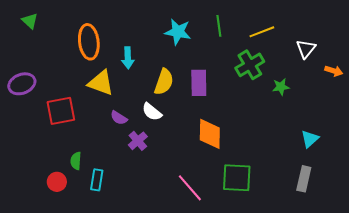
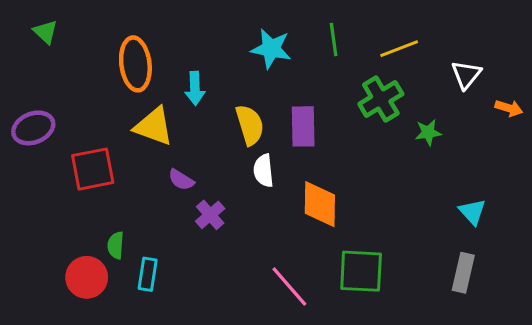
yellow semicircle: (164, 82) -> (250, 125), turned -36
white semicircle: (152, 112) -> (263, 171), moved, turned 45
cyan triangle: (310, 139) -> (472, 212), turned -30
red circle: (57, 182) -> (87, 277), size x1.4

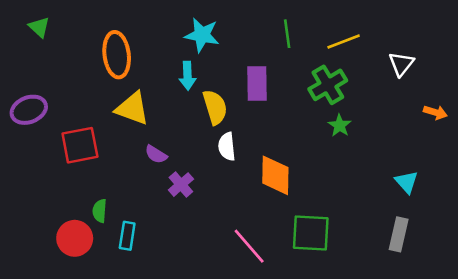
cyan star: (271, 49) -> (202, 35), moved
cyan arrow: (195, 88) -> (187, 76), moved
orange arrow: (509, 108) -> (435, 112), moved
purple rectangle: (303, 126) -> (257, 84), moved
green star: (428, 133) -> (340, 126), moved, turned -30

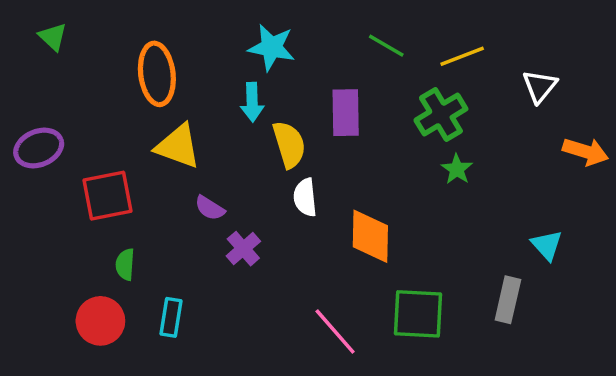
green line: (287, 34) -> (386, 46), turned -52
orange arrow: (435, 112) -> (586, 152), size x1.4
green semicircle: (100, 211) -> (125, 264), moved
gray rectangle: (399, 234) -> (508, 300), moved

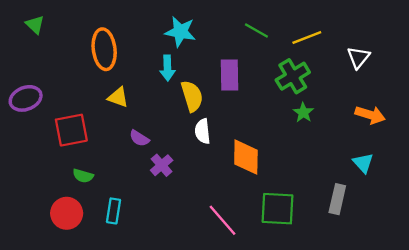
yellow triangle: (178, 146) -> (118, 97), size x0.7
orange arrow: (586, 152) -> (370, 115), moved
green semicircle: (125, 264) -> (83, 176), turned -78

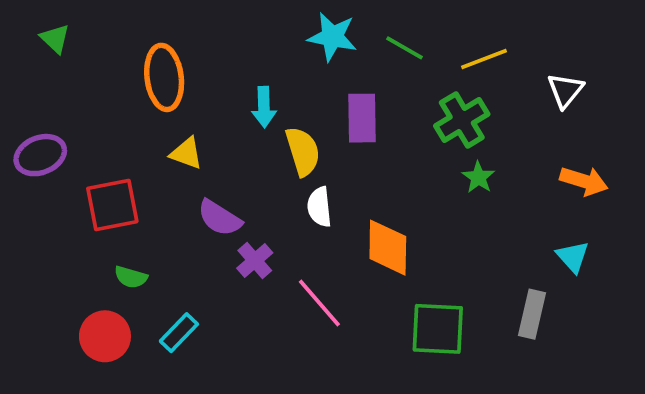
cyan star: (180, 32) -> (332, 37), moved
purple semicircle: (139, 138) -> (220, 218), size x1.4
cyan rectangle: (113, 211) -> (179, 333), turned 35
pink line: (222, 220) -> (319, 303), moved

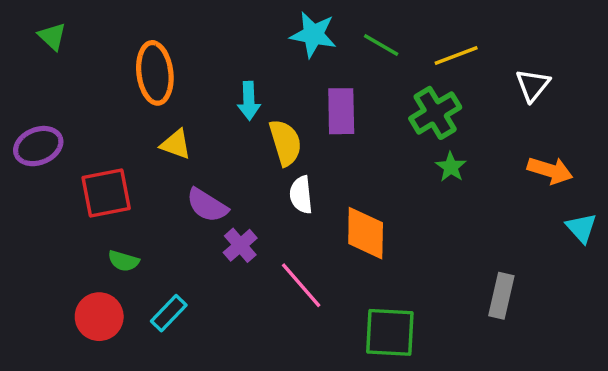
cyan triangle: (573, 257) -> (581, 228), moved
green square: (438, 329) -> (390, 332), moved

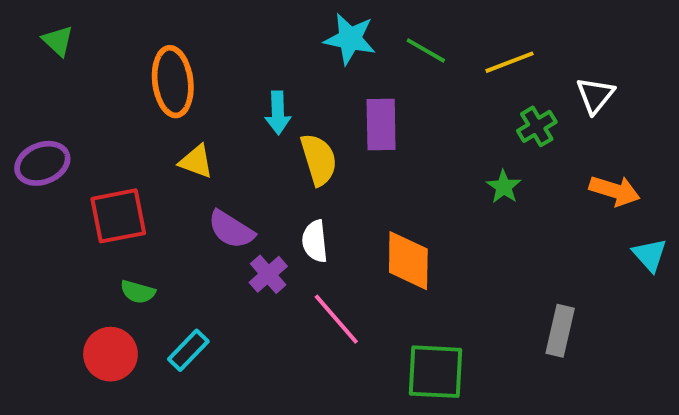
green cross: (435, 113) -> (537, 126), moved, size x0.7
white semicircle: (301, 195) -> (315, 241), moved

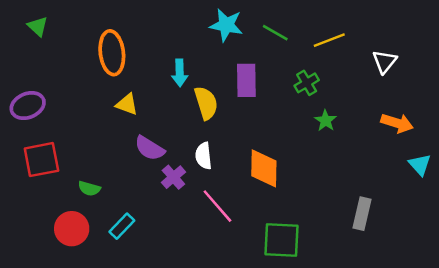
green cross: (537, 126) -> (307, 83), moved
red square: (118, 216) -> (41, 160), moved

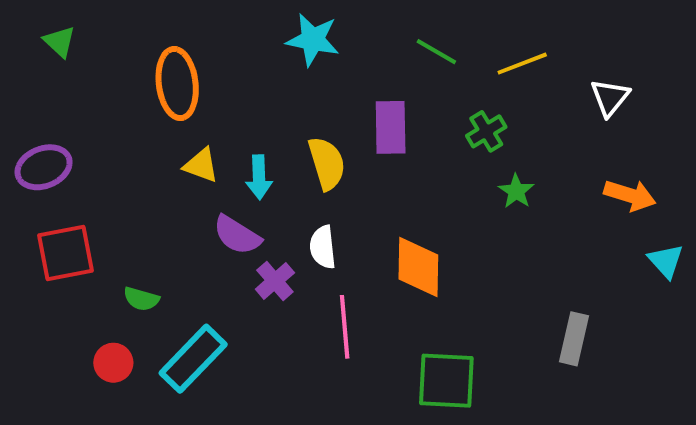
cyan star: (226, 25) -> (313, 40), moved
cyan arrow: (180, 73) -> (259, 177), moved
pink line: (217, 206) -> (345, 327), turned 36
cyan rectangle: (122, 226) -> (193, 359), size x1.6
red circle: (72, 229) -> (113, 363), size x0.7

